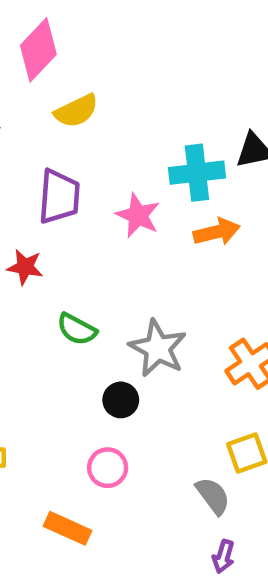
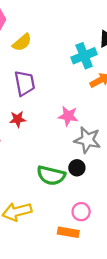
pink star: (138, 215) -> (68, 116), moved
green semicircle: (77, 329) -> (51, 175), moved, size x1.5
pink circle: (108, 468) -> (81, 212), moved

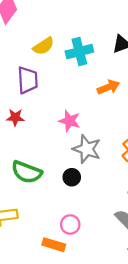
yellow semicircle: (22, 42) -> (43, 46), moved
cyan cross: (84, 56) -> (79, 52), moved
green semicircle: (51, 175) -> (27, 172), moved

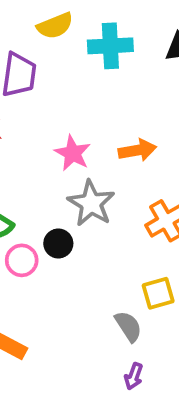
orange arrow: (108, 87) -> (137, 150), moved
pink circle: (70, 224) -> (22, 260), moved

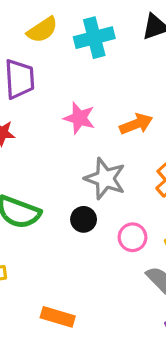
pink star: (73, 153) -> (79, 118), moved
pink circle: (22, 260) -> (133, 237), moved

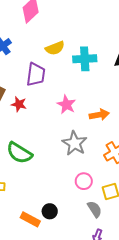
black circle: (84, 219) -> (50, 211), moved

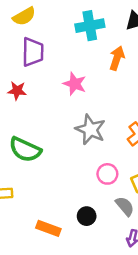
yellow semicircle: (55, 48) -> (24, 16), moved
orange arrow: (99, 115) -> (117, 58), moved, turned -54
black circle: (50, 211) -> (87, 216), moved

